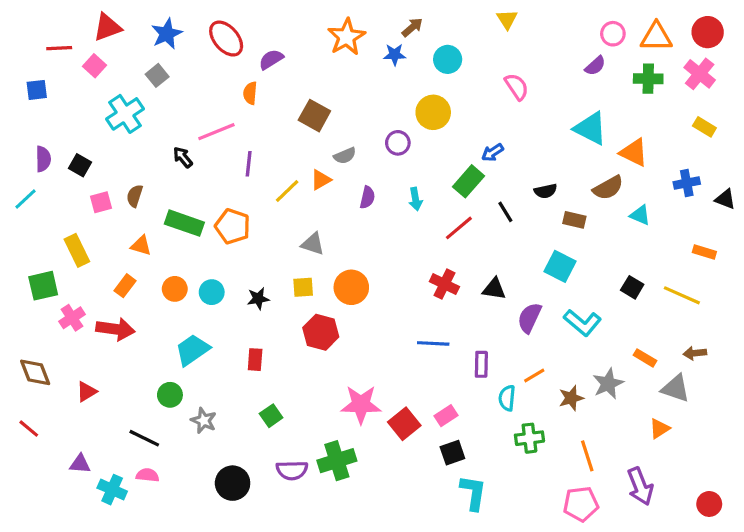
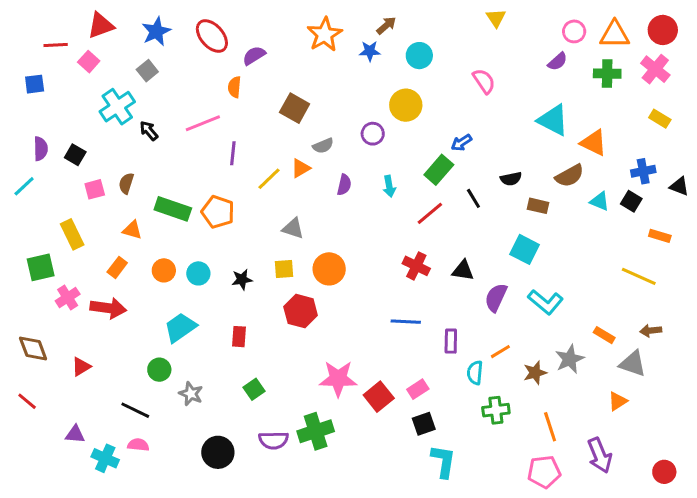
yellow triangle: (507, 19) -> (496, 18), moved
black arrow: (183, 157) -> (149, 131), moved
black square: (632, 287) -> (631, 201), moved

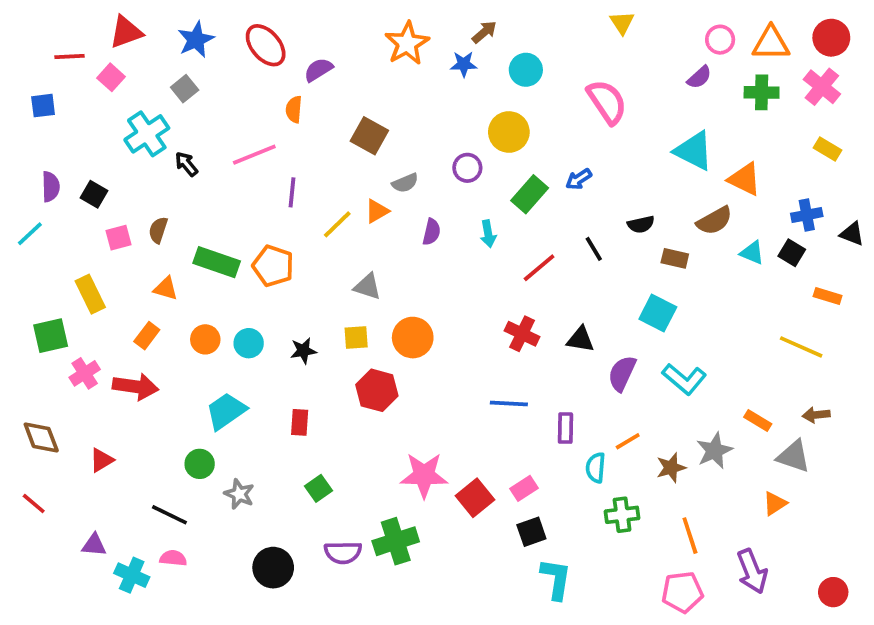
pink semicircle: (484, 81) -> (607, 102), size x1.4
green rectangle: (439, 170) -> (530, 194), moved

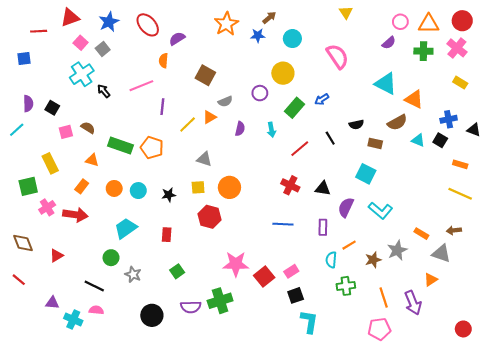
pink square: (111, 77) -> (81, 43), moved
brown semicircle: (158, 230) -> (88, 128), turned 104
yellow line: (801, 347) -> (460, 194), moved
purple rectangle: (565, 428) -> (323, 227), moved
purple arrow: (752, 571) -> (413, 303), moved

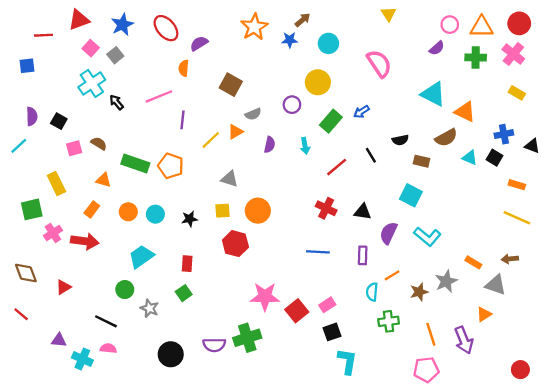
green square: (177, 271) -> (184, 293), moved

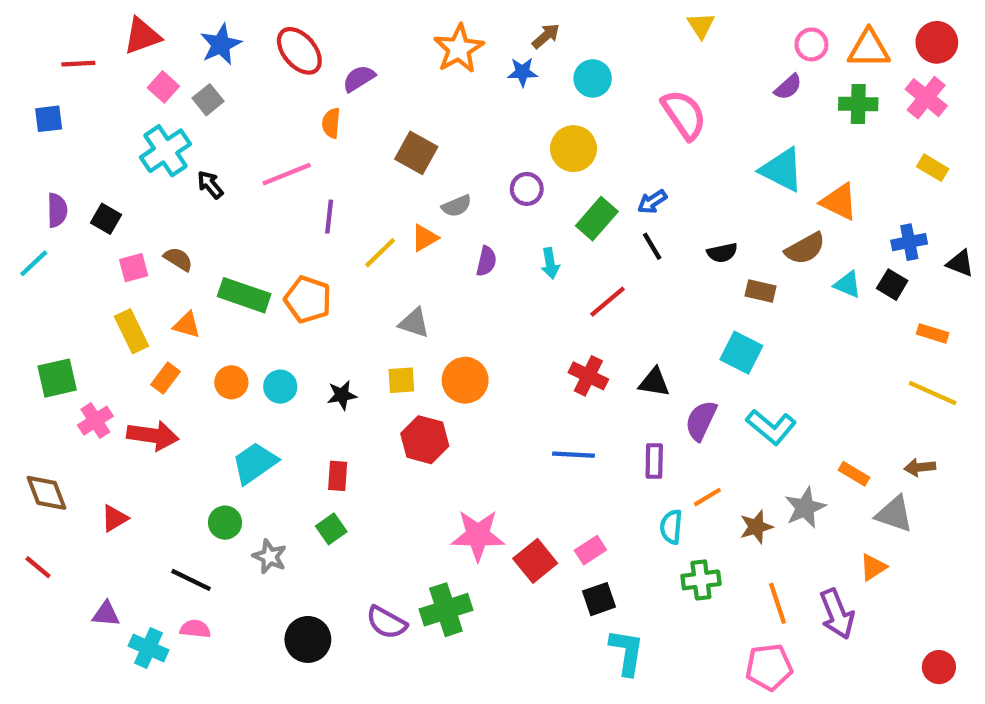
black line: (371, 155) -> (652, 246), moved
yellow rectangle: (56, 184) -> (132, 331), moved
purple semicircle: (214, 345) -> (386, 622), turned 30

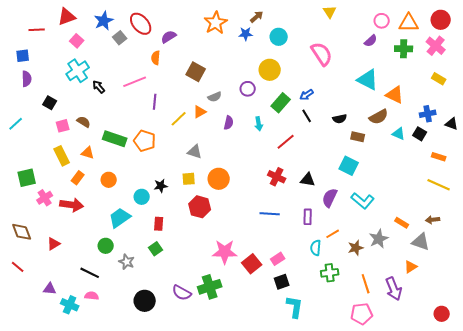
gray square: (208, 100) -> (120, 38), moved
purple semicircle: (57, 210) -> (27, 79), moved
cyan circle: (280, 387) -> (142, 197), moved

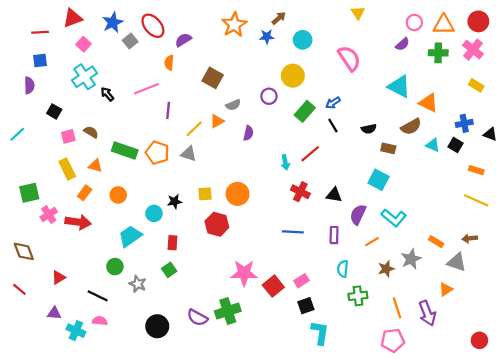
blue square: (23, 56) -> (40, 60), moved
cyan arrow: (259, 124) -> (285, 162), moved
gray triangle: (195, 152) -> (189, 154), moved
orange line: (333, 234) -> (372, 242), moved
red triangle: (54, 244) -> (59, 277), moved

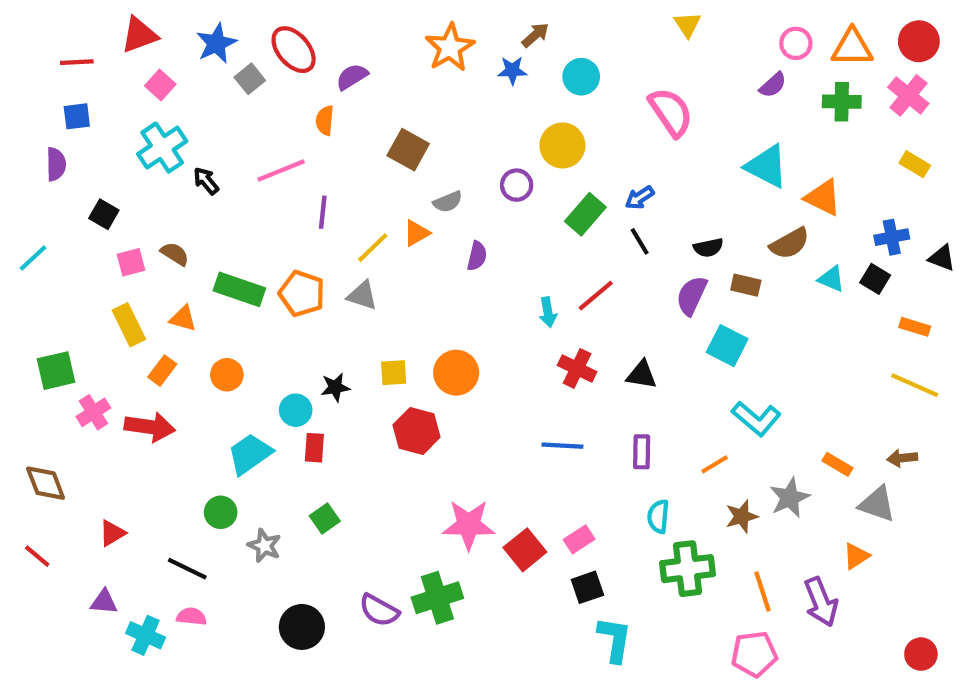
purple semicircle: (358, 215) -> (692, 296), moved
red rectangle: (172, 243) -> (314, 448), moved
green cross: (358, 296) -> (687, 569), size x1.4

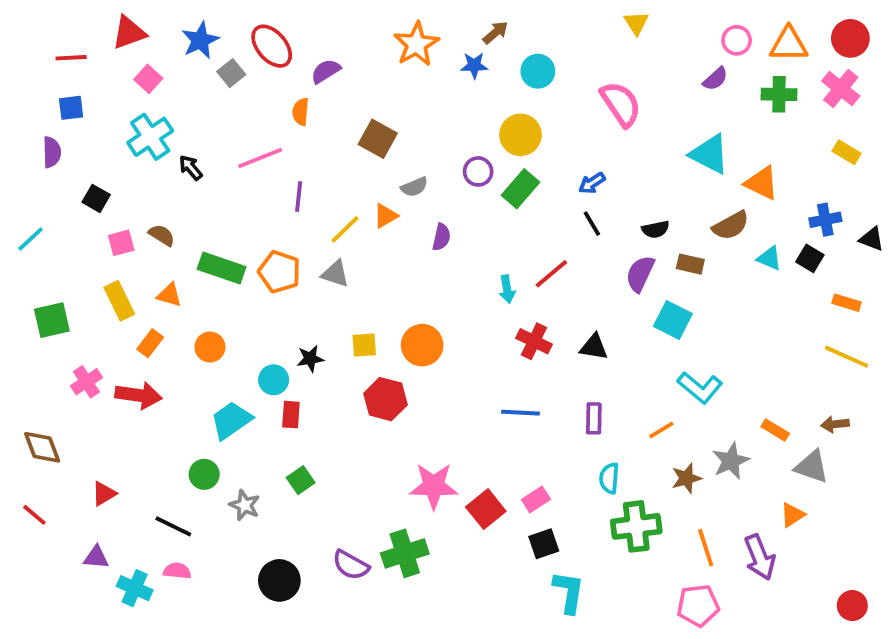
green rectangle: (585, 214) -> (521, 189), moved
green square: (56, 371) -> (52, 320), moved

